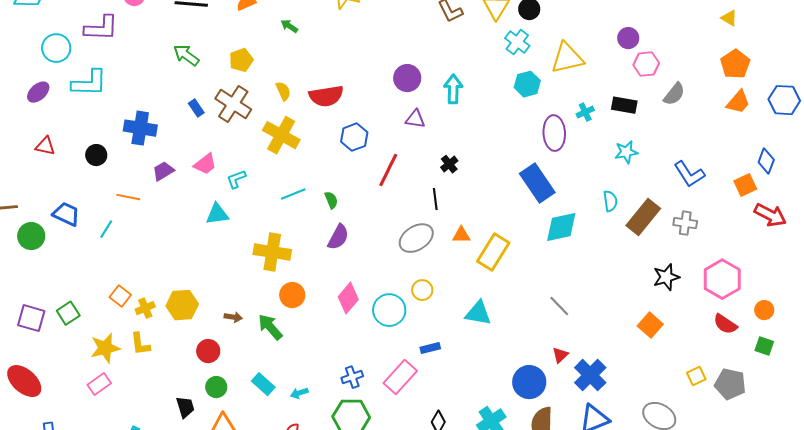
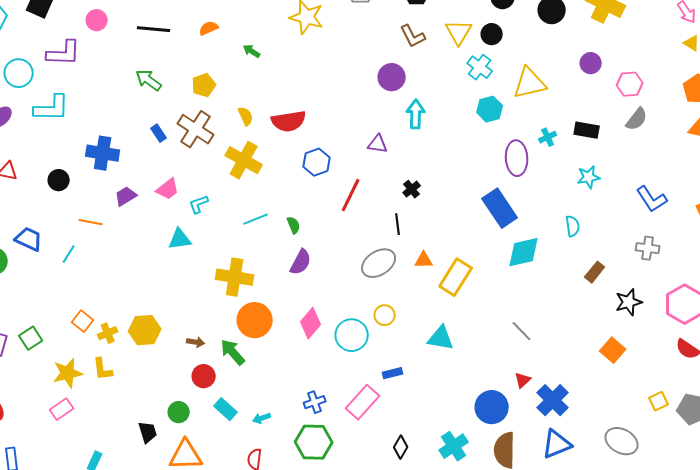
pink hexagon: (646, 64) -> (630, 84), moved
purple circle: (407, 78) -> (392, 77), moved
brown rectangle: (643, 217) -> (595, 272), moved, size x0.6
orange circle: (292, 295) -> (255, 320), size x1.4
red circle: (208, 351) -> (204, 376), moved

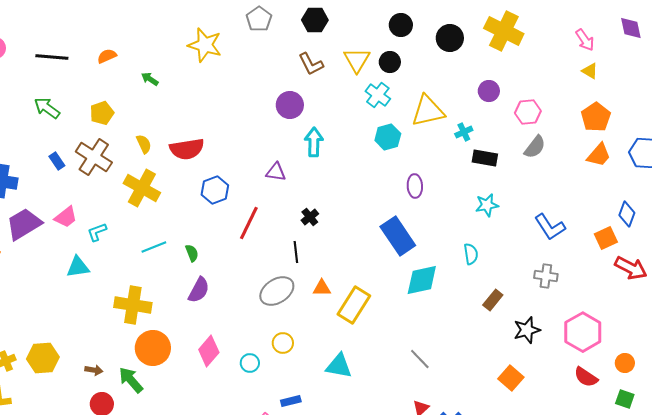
cyan cross: (548, 137) -> (464, 132), moved
purple ellipse: (517, 158) -> (415, 186), size x0.7
purple trapezoid: (126, 196) -> (24, 224), size x1.6
cyan circle: (352, 335) -> (250, 363), size x0.6

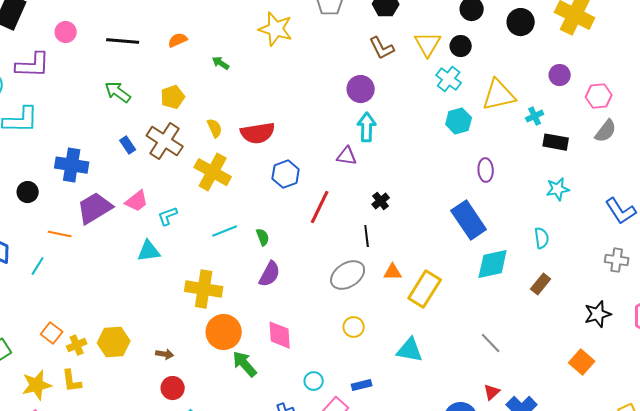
cyan arrow: (314, 142) -> (367, 127), moved
brown rectangle: (493, 300) -> (541, 284), moved
pink diamond: (209, 351) -> (280, 335), turned -44
cyan circle: (250, 363) -> (314, 381), moved
green arrow: (131, 380) -> (245, 364), moved

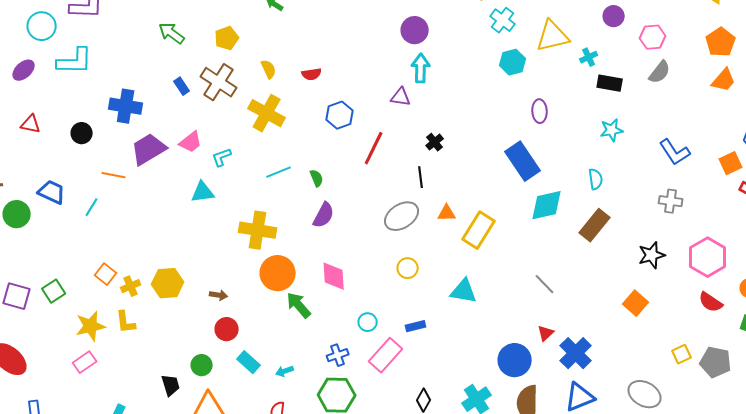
red semicircle: (258, 133) -> (312, 74), size x0.6
brown rectangle: (541, 284) -> (595, 225), size x1.5

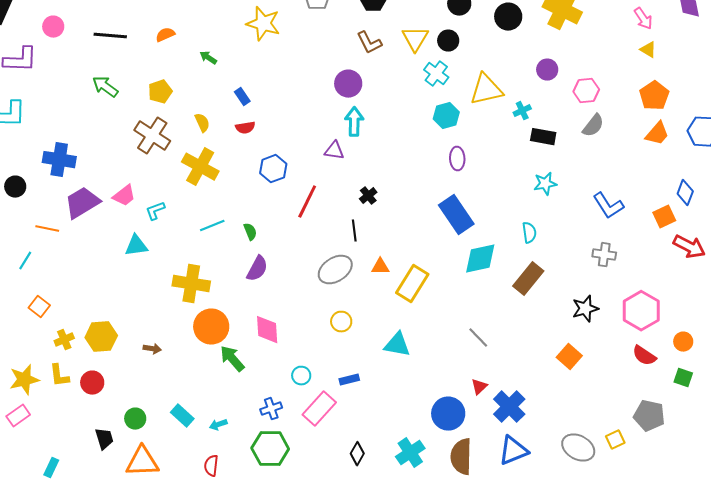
blue rectangle: (182, 86) -> (242, 97), moved
purple ellipse: (540, 111) -> (457, 159), moved
orange square: (106, 274) -> (39, 307), moved
red circle: (227, 329) -> (92, 383), moved
yellow square: (682, 354) -> (615, 440), moved

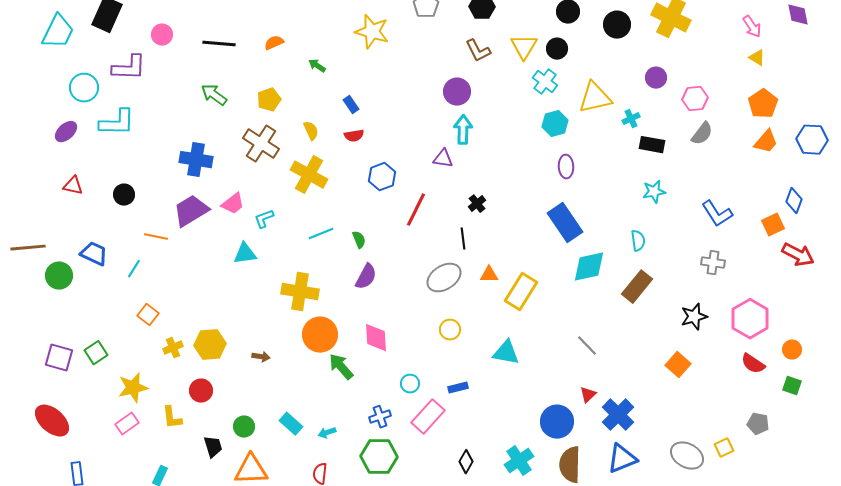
blue cross: (59, 160) -> (196, 160), moved
yellow L-shape: (59, 376) -> (172, 418), moved
gray pentagon: (649, 416) -> (758, 424), size x0.7

